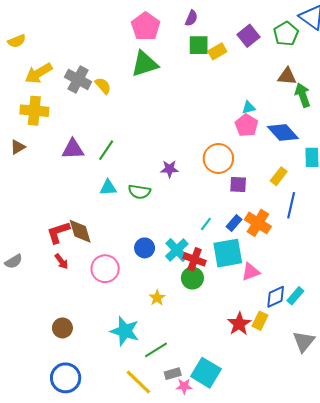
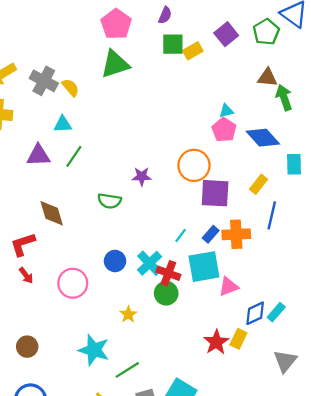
purple square: (238, 184) -> (215, 193), size x1.6
cyan triangle: (108, 188) -> (63, 124), moved
orange cross: (258, 223) -> (236, 234), turned -35
brown diamond: (80, 231) -> (52, 213), moved

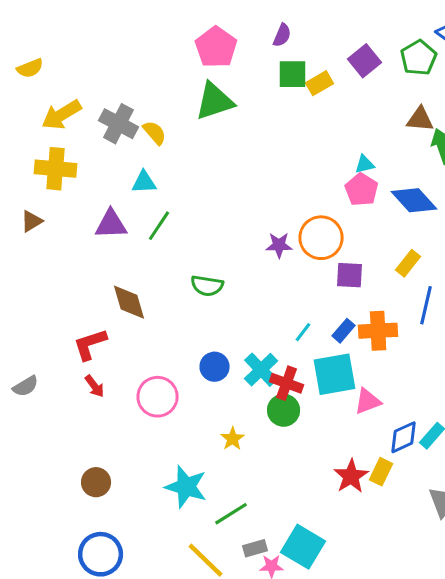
purple star: (142, 176) -> (279, 245), moved
purple square: (215, 193) -> (350, 275), size x0.7

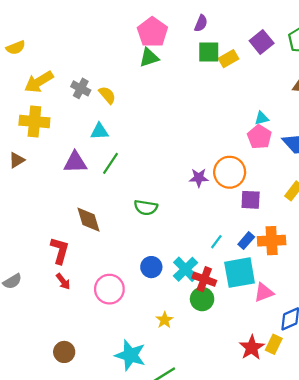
green triangle: (215, 101) -> (149, 58), moved, size x0.7
gray cross: (119, 124) -> (81, 88), size x0.7
red L-shape: (90, 344) -> (60, 251), turned 124

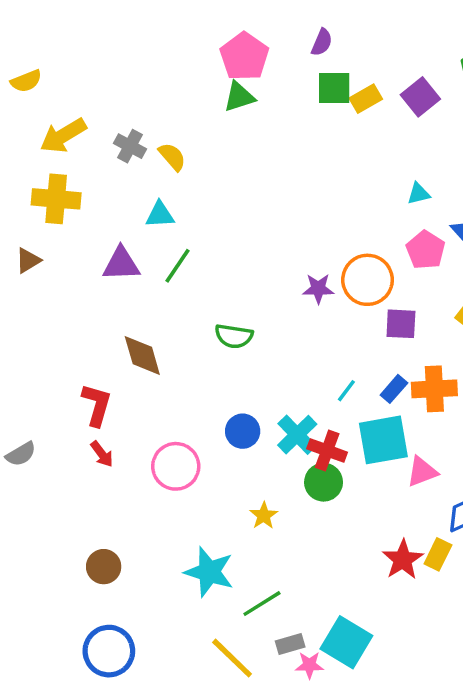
purple square: (262, 42) -> (420, 97), moved
pink pentagon: (259, 137) -> (426, 250), moved

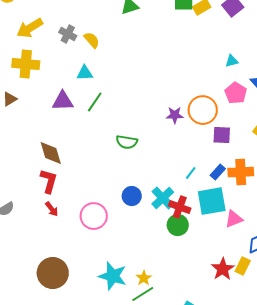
brown diamond: (142, 355) -> (51, 153), moved
yellow star: (264, 516) -> (144, 278), moved
brown circle: (104, 567) -> (53, 273), size x1.6

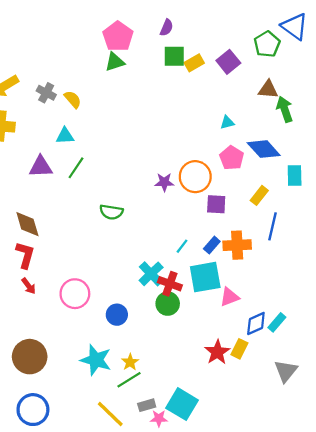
blue circle: (132, 196) -> (117, 315), moved

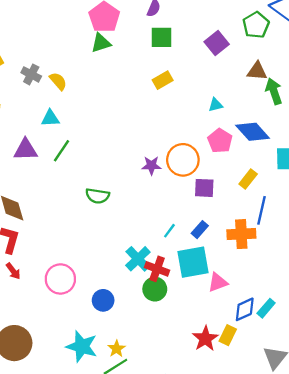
yellow rectangle: (194, 63) -> (163, 80), moved
orange cross: (237, 245) -> (241, 234), moved

